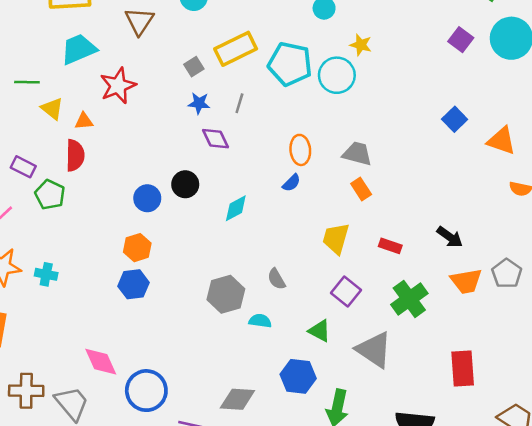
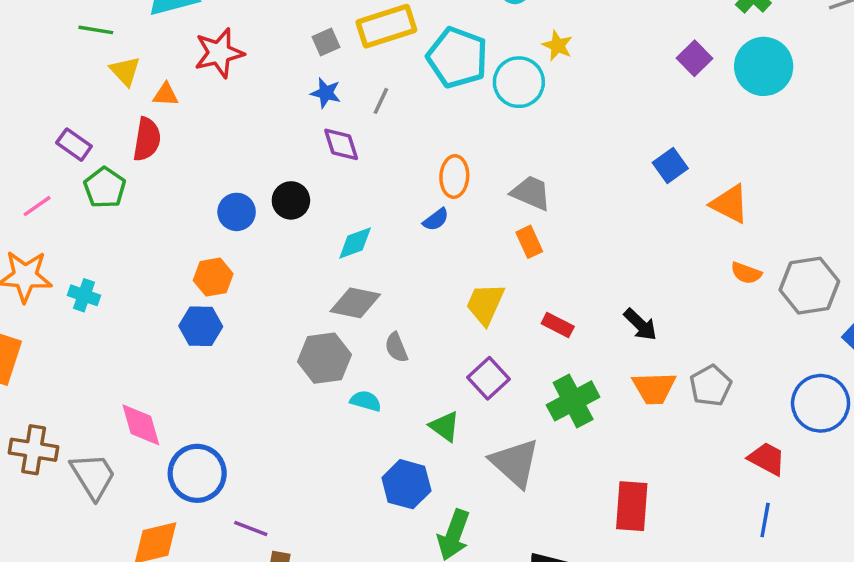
gray diamond: (237, 399) -> (355, 303), moved

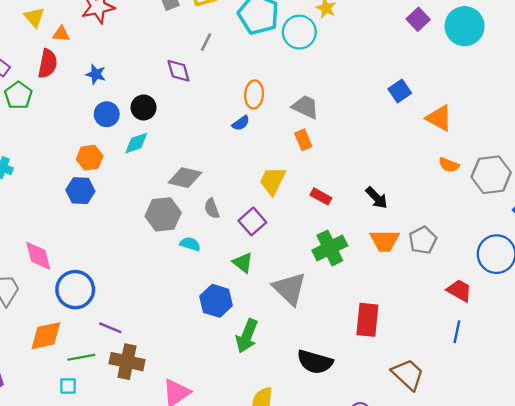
blue star: (326, 93) -> (96, 74), moved
cyan diamond: (355, 243) -> (136, 143), moved
purple square: (488, 378) -> (252, 221), moved

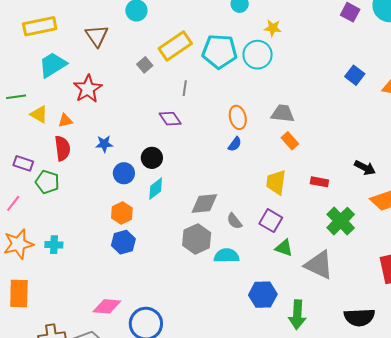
cyan semicircle: (190, 244) -> (227, 256), size x1.4
pink diamond: (38, 256) -> (107, 306), turned -52
green triangle: (243, 263) -> (284, 248), moved

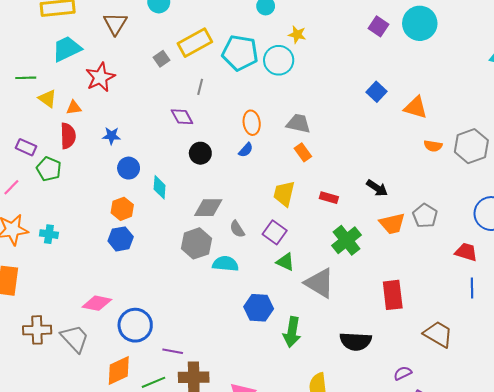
black circle: (152, 158) -> (200, 153), moved
cyan diamond: (156, 189) -> (160, 187), turned -55

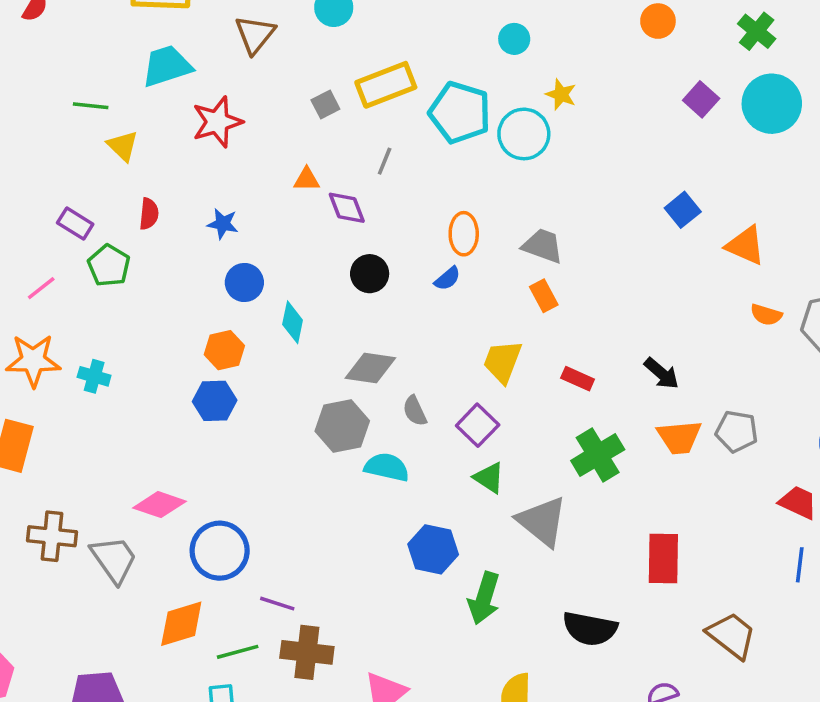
orange triangle: (74, 108) -> (307, 179), moved
red semicircle: (68, 136) -> (149, 214), size x0.7
gray pentagon: (425, 216) -> (737, 431), turned -30

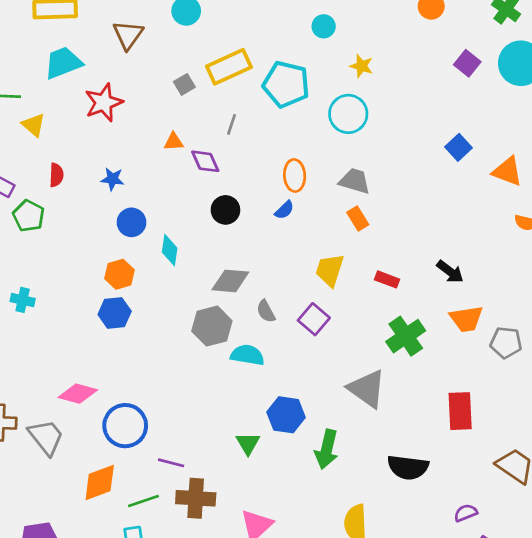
cyan circle: (524, 134) -> (348, 114), moved
gray pentagon: (737, 431) -> (506, 343), moved
green triangle: (489, 478) -> (248, 443), moved, turned 30

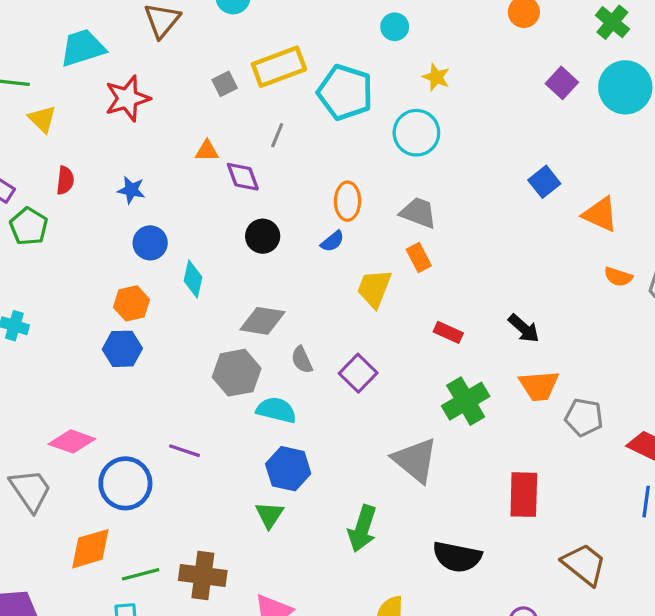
yellow trapezoid: (330, 270) -> (374, 288), moved
blue hexagon: (286, 415) -> (288, 469), moved
purple line: (171, 463) -> (184, 451), moved

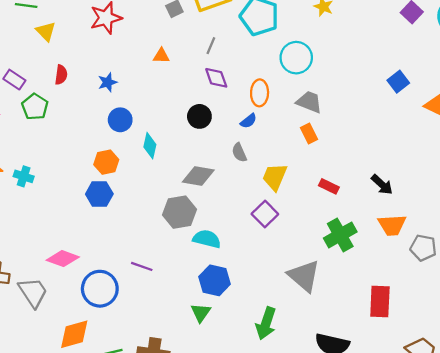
cyan circle: (416, 133) -> (296, 58), moved
purple diamond: (243, 177) -> (216, 78), moved
blue star: (131, 190) -> (108, 82), turned -30
yellow trapezoid: (374, 288) -> (275, 177), moved
gray semicircle: (302, 360) -> (239, 153), moved

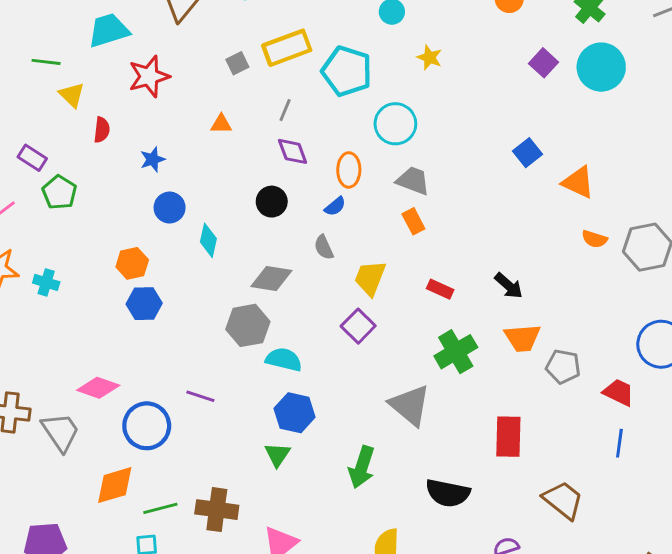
red semicircle: (61, 75) -> (102, 130), moved
orange hexagon: (106, 162) -> (132, 263), moved

